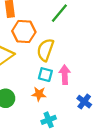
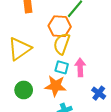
orange hexagon: (24, 31) -> (60, 26), moved
orange star: (39, 94) -> (56, 86), size x1.5

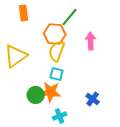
pink arrow: (80, 67) -> (91, 41), moved
green circle: (24, 90) -> (36, 95), moved

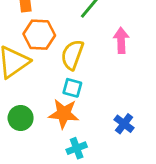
orange hexagon: (55, 34) -> (39, 35), moved
green circle: (36, 95) -> (21, 118), moved

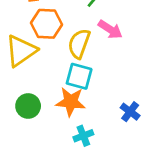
pink arrow: (121, 40) -> (110, 29), moved, turned 125
cyan square: (72, 88) -> (79, 76), size x1.4

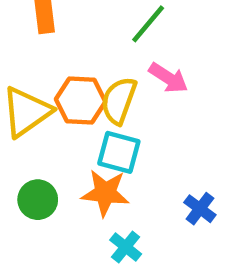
orange hexagon: (46, 24) -> (81, 101), moved
cyan cross: (83, 136) -> (126, 247), turned -30

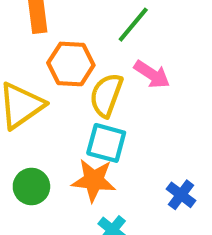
orange hexagon: (81, 101) -> (71, 64), moved

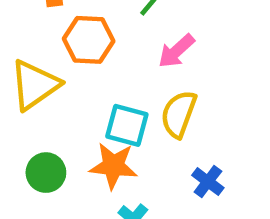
pink arrow: (152, 74) -> (176, 51), turned 105
yellow semicircle: (106, 95) -> (179, 114), moved

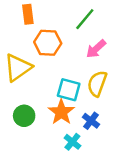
orange star: (113, 166) -> (61, 112), turned 30
blue cross: (208, 182) -> (91, 121), moved

